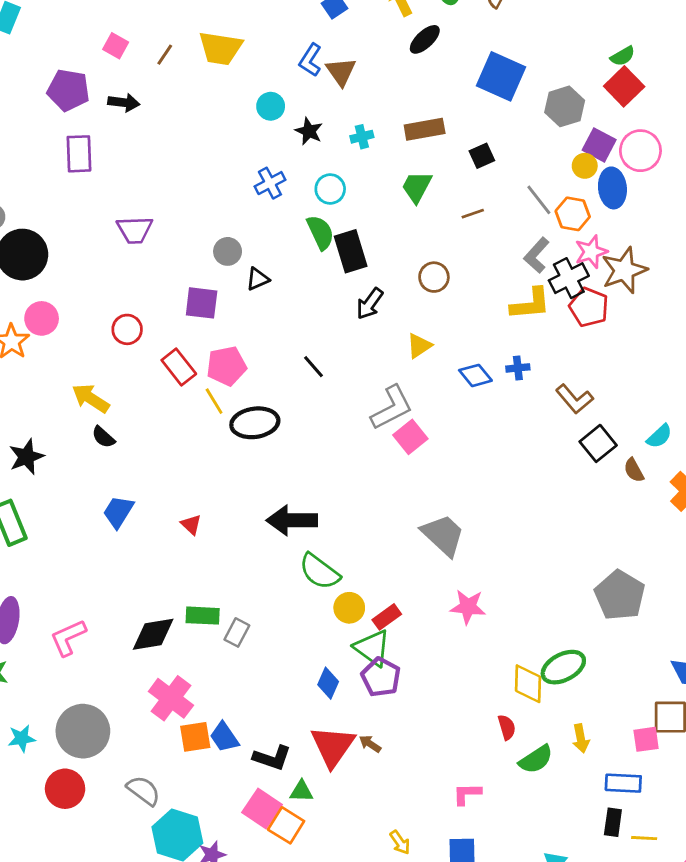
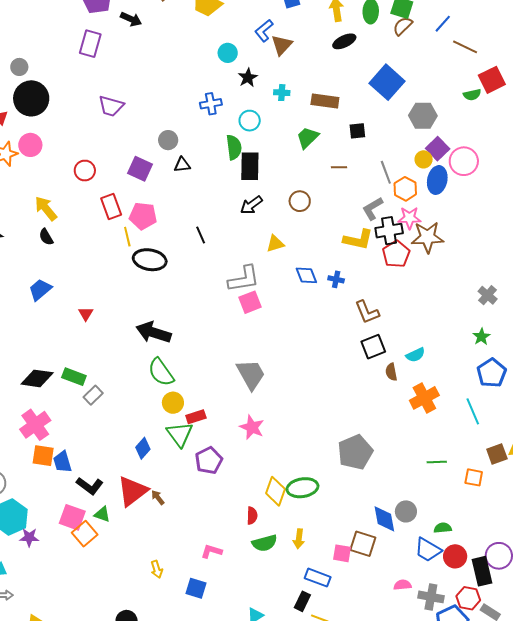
red square: (624, 86) -> (492, 80), moved
purple pentagon: (381, 677) -> (209, 461), moved
pink square: (262, 808) -> (72, 517), turned -32

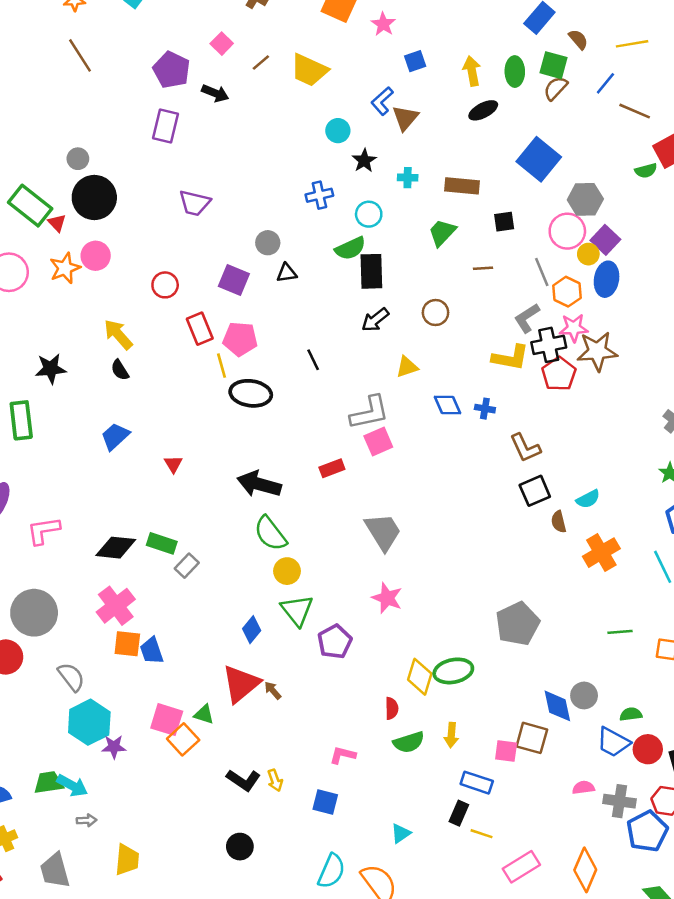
green semicircle: (234, 147) -> (350, 248), turned 75
pink circle: (464, 161) -> (567, 231), moved
red rectangle: (196, 417) -> (332, 468), moved
black L-shape: (90, 486) -> (243, 780), moved

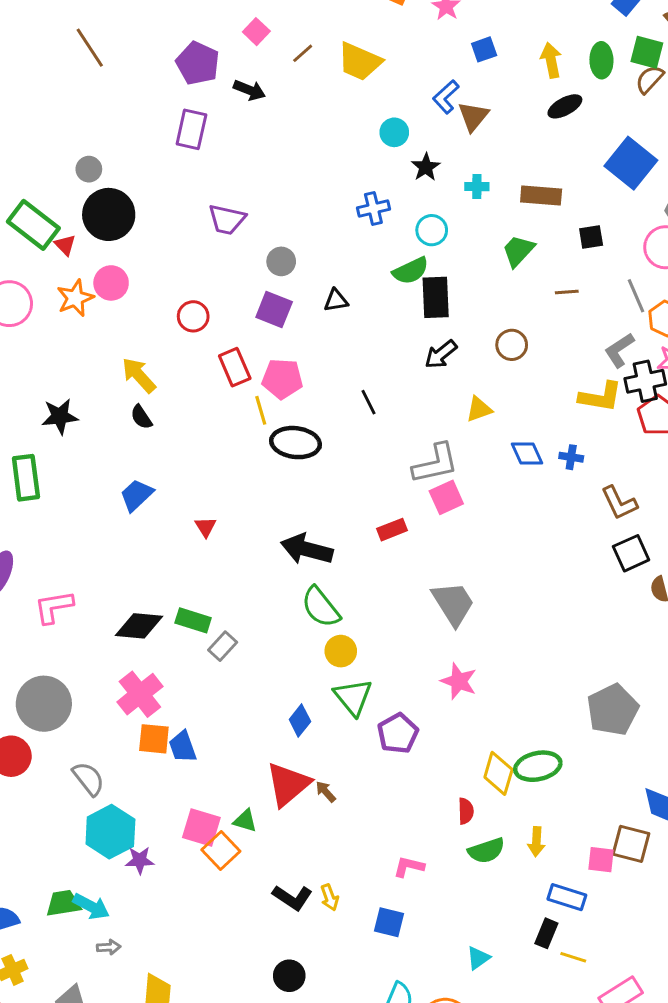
gray circle: (268, 243) -> (281, 261), moved

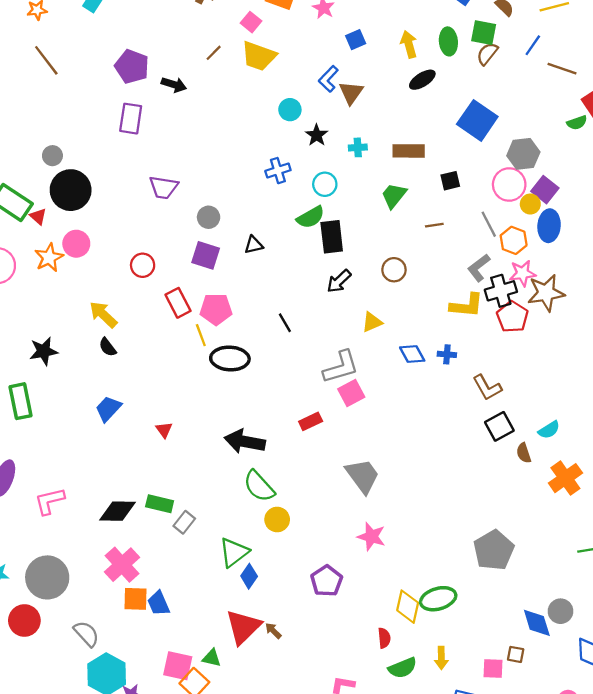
pink square: (256, 32) -> (251, 22), moved
green triangle: (353, 697) -> (234, 552), moved, turned 36
brown square: (631, 844) -> (516, 654), size x0.6

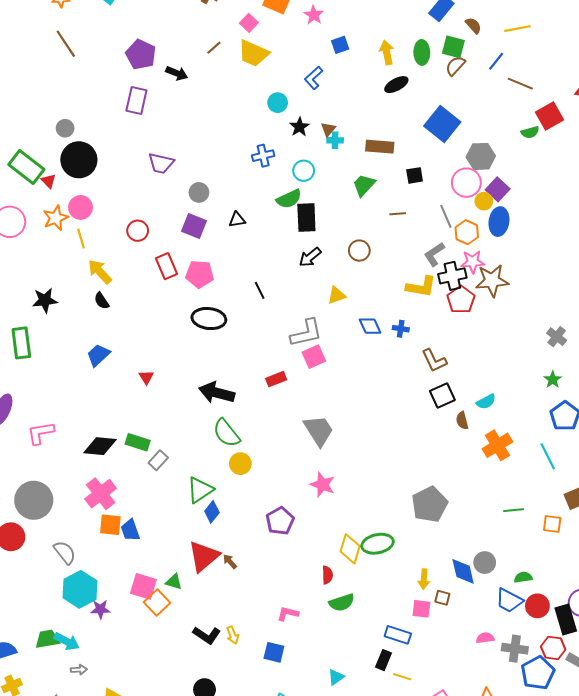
brown triangle: (351, 93) -> (328, 129), moved, size x0.7
yellow line: (201, 335) -> (81, 238), moved
yellow arrow: (441, 658) -> (424, 579), moved

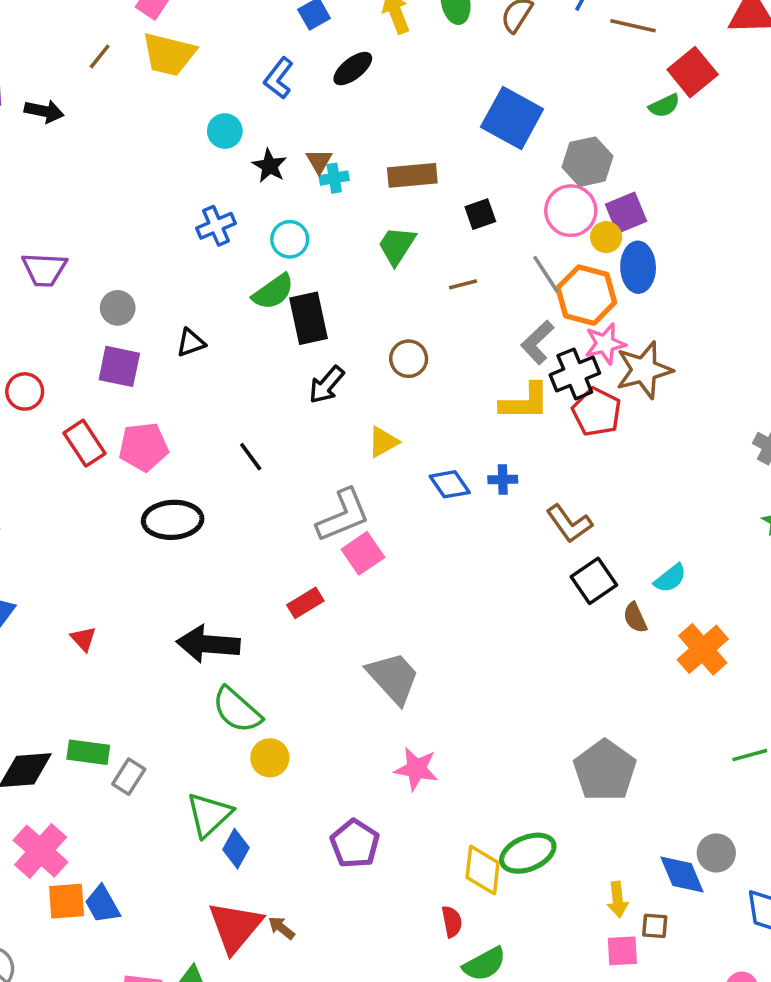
black ellipse: (396, 85) -> (353, 69), moved
purple square: (498, 189) -> (626, 213), turned 35
orange hexagon: (467, 232) -> (586, 295), size x1.4

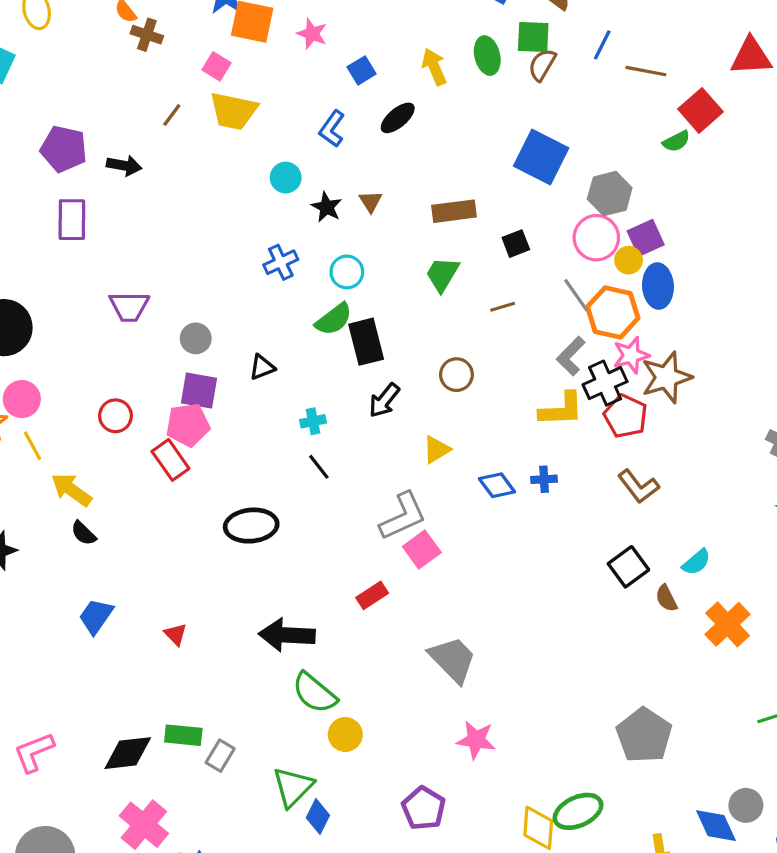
cyan cross: (334, 178) -> (313, 421), moved
pink pentagon: (143, 447) -> (188, 425), moved
brown L-shape: (569, 524) -> (638, 486), moved

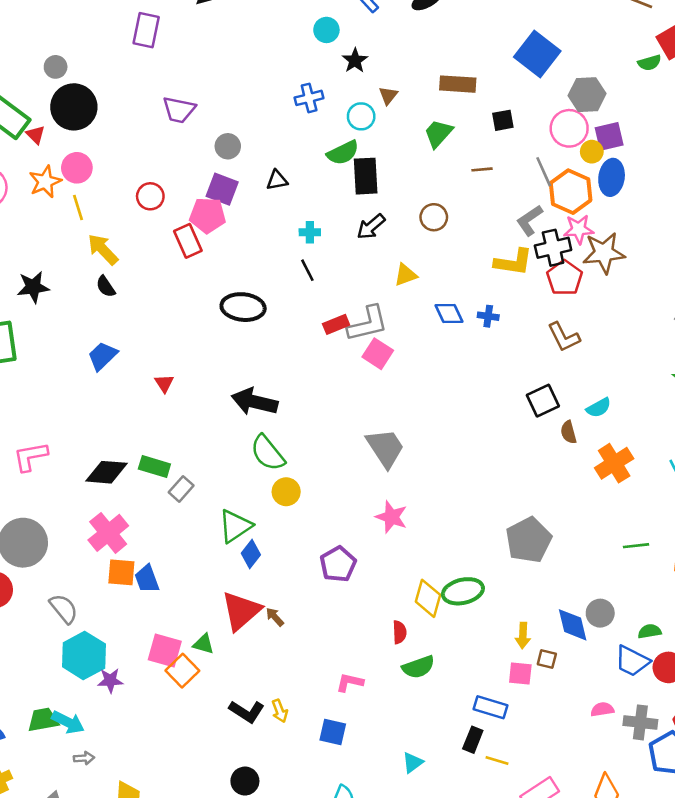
brown triangle: (370, 201) -> (388, 95), moved
pink square: (422, 549) -> (378, 354), turned -32
red rectangle: (372, 595) -> (336, 324), moved

